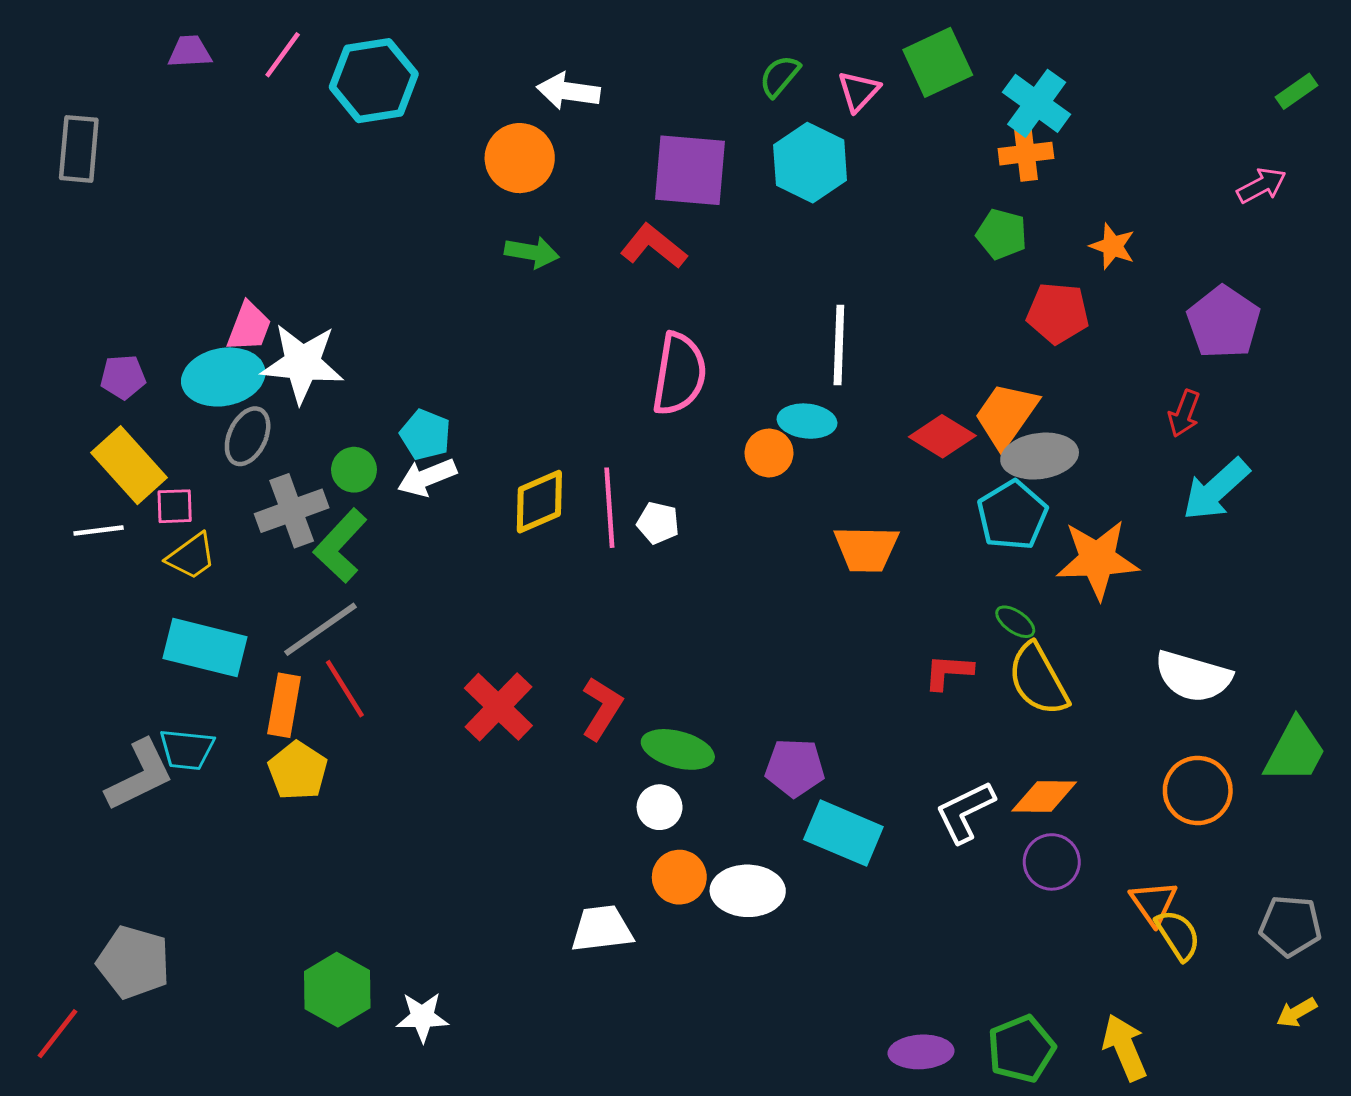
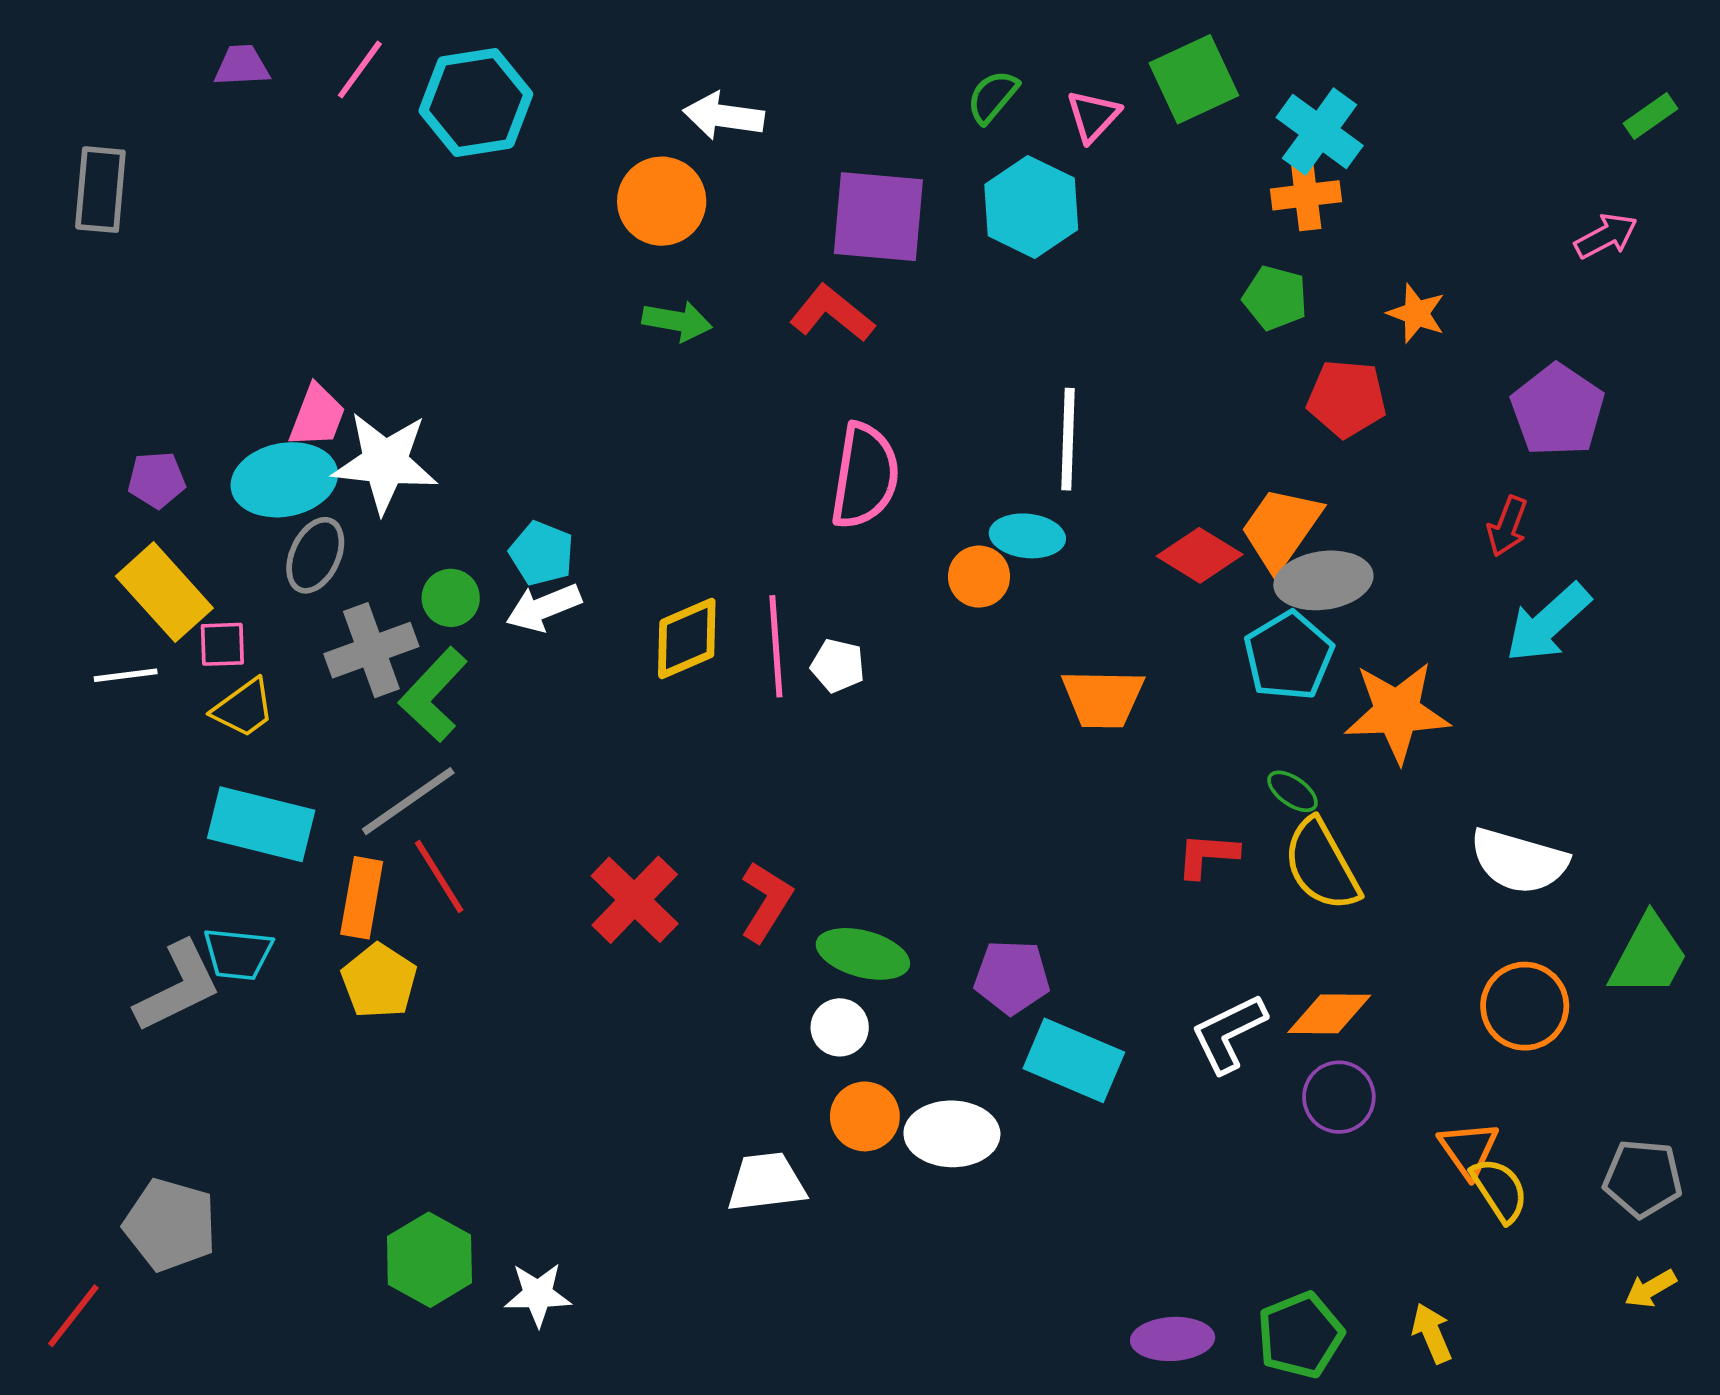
yellow arrow: (1125, 1047) -> (1432, 1333), size x0.7

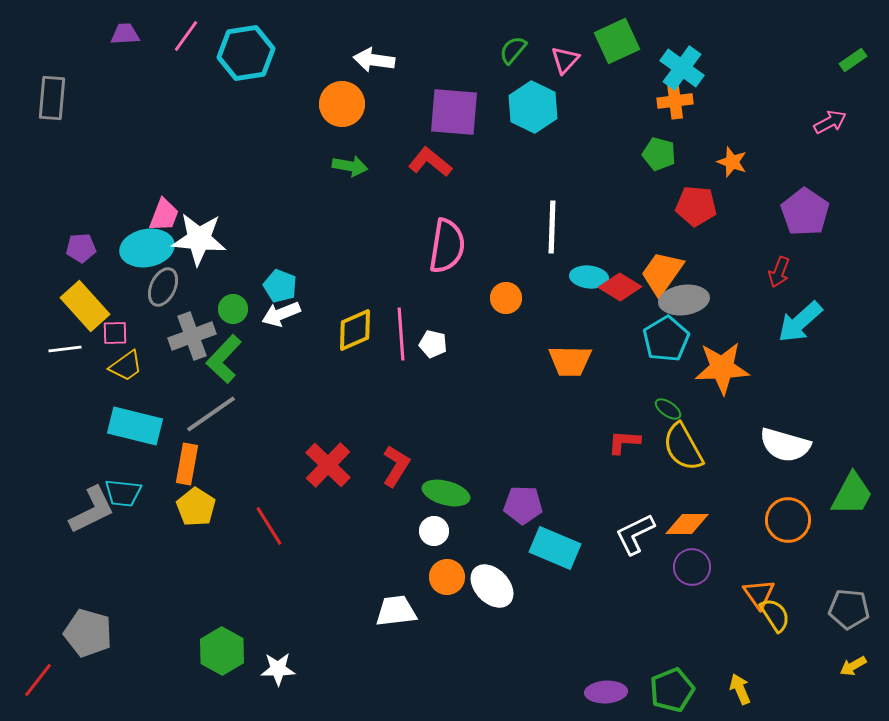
cyan ellipse: (1027, 536) -> (589, 277), moved
red line: (439, 876) -> (269, 526), moved
white ellipse: (952, 1134) -> (492, 586), turned 45

